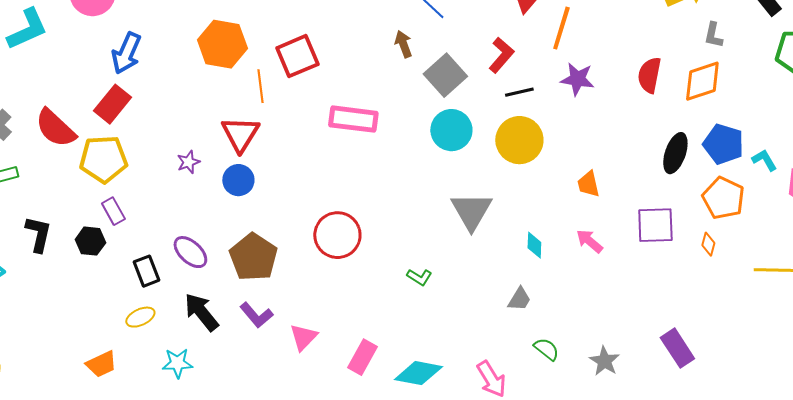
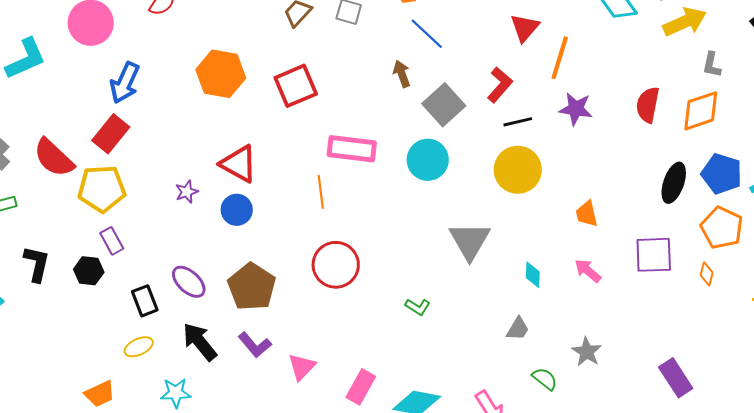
orange line: (260, 86) -> (321, 192), moved
cyan circle: (451, 130) -> (428, 160), moved
red triangle: (240, 134) -> (239, 164), turned -33
gray star: (604, 361) -> (587, 352), moved

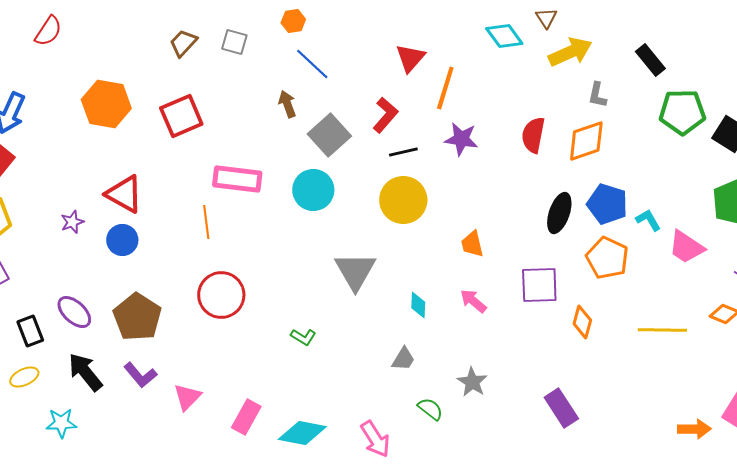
orange diamond: (707, 274) -> (582, 322), moved, size x1.4

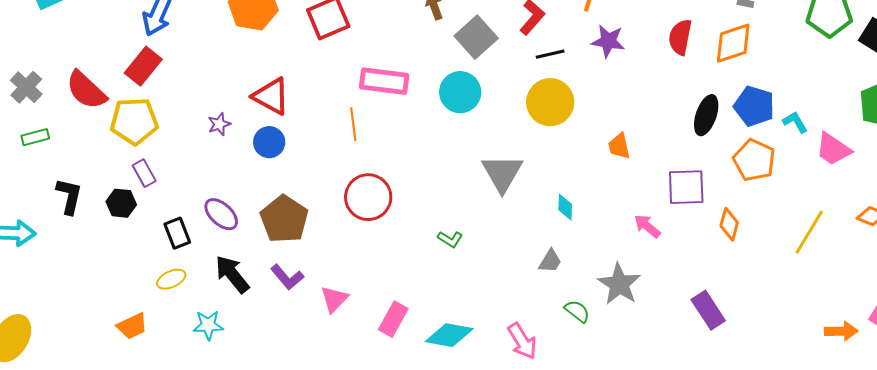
pink arrow: (473, 301) -> (647, 226), moved
yellow line: (662, 330) -> (809, 232), turned -60
gray star: (472, 382) -> (619, 284), size x1.4

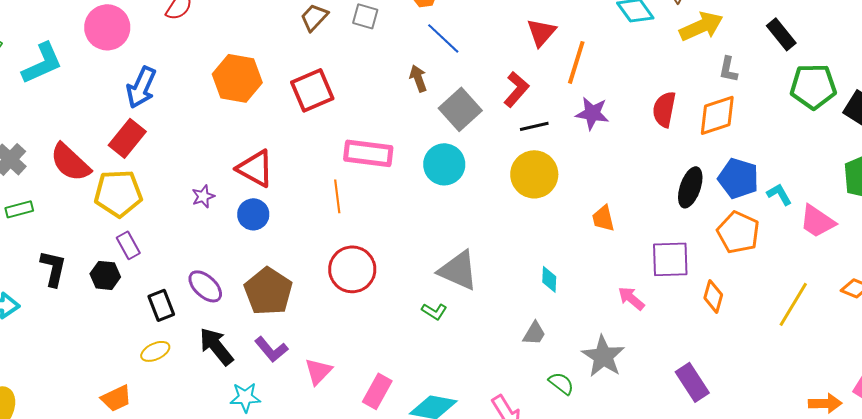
gray triangle: (502, 173) -> (458, 270), moved, turned -36
cyan star: (208, 325) -> (245, 397), moved

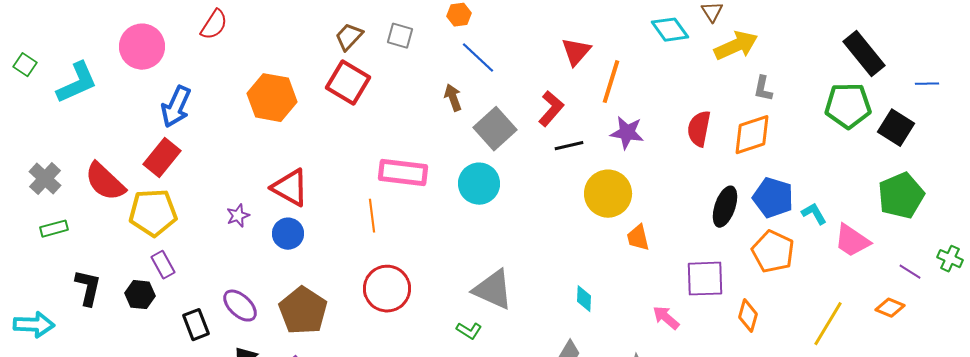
black rectangle: (781, 34) -> (864, 54), moved, size x1.4
red square: (312, 90) -> (348, 83), moved, turned -36
yellow circle: (534, 174) -> (608, 194), moved

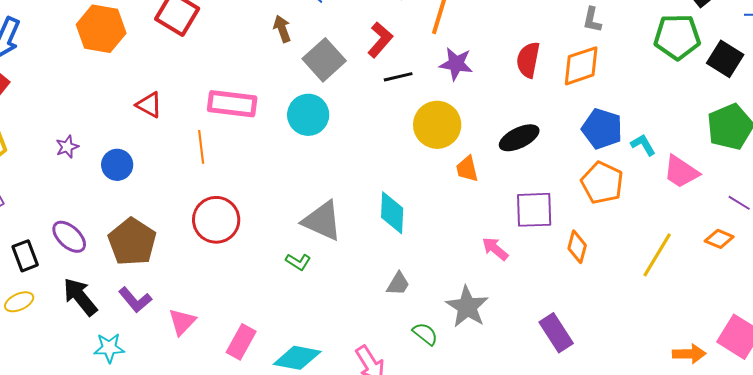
red triangle: (290, 188) -> (149, 105), moved, size x0.7
black ellipse: (725, 207) -> (519, 138), moved, turned 45
cyan diamond: (584, 299) -> (392, 213), moved, size x1.6

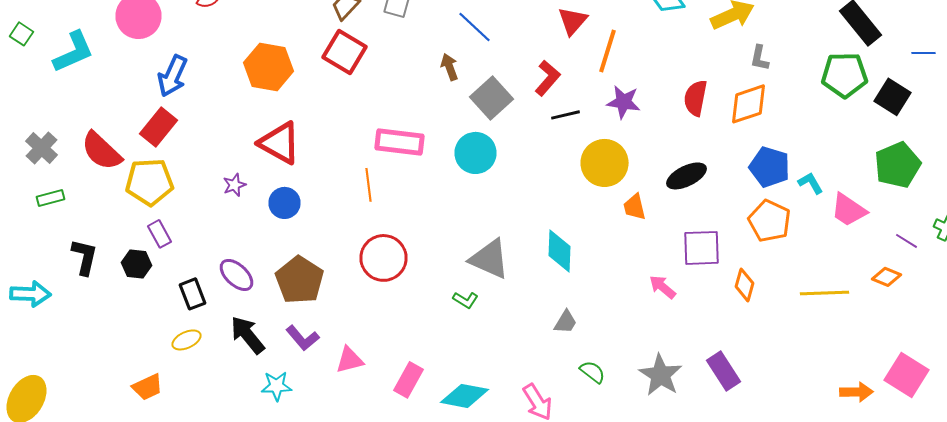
red triangle: (149, 105) -> (280, 143), moved, size x1.6
yellow line: (657, 255) -> (824, 293), turned 57
gray star: (467, 307) -> (660, 375), moved
pink triangle: (182, 322) -> (350, 360), turned 32

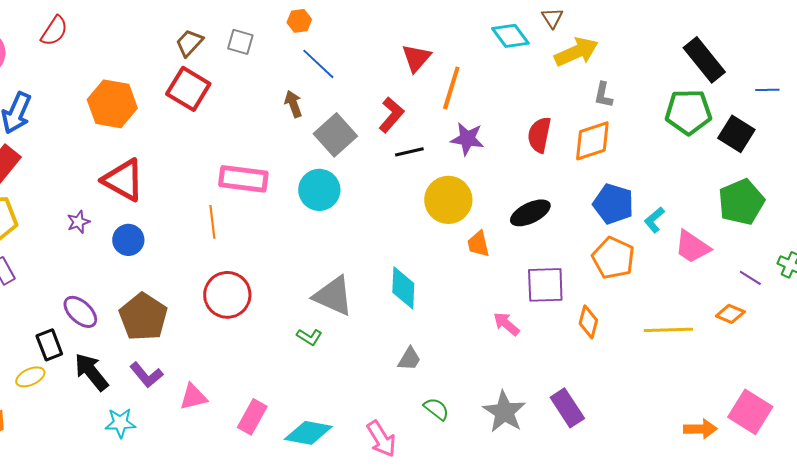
cyan L-shape: (810, 183) -> (654, 220), turned -100
black rectangle: (192, 294) -> (49, 345), moved

